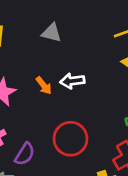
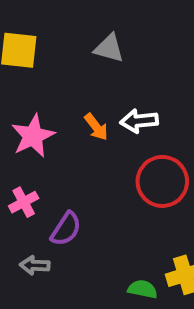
red circle: (70, 139) -> (162, 181), moved

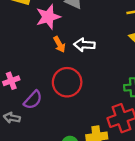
pink star: (33, 136) -> (48, 17), moved
red circle: (162, 181) -> (67, 82), moved

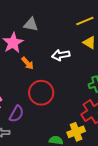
white arrow: (84, 45) -> (61, 55), moved

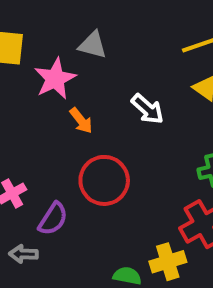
white arrow: (61, 55) -> (147, 109), turned -132

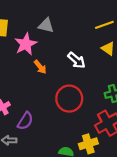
red circle: (104, 180) -> (69, 99), moved

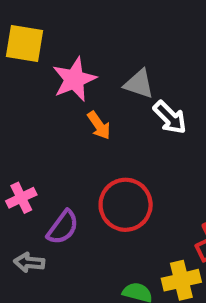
gray triangle: (46, 25) -> (139, 84), moved
red circle: (69, 99) -> (126, 205), moved

